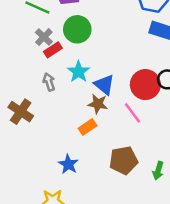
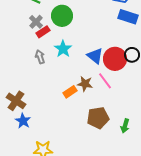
blue triangle: (104, 85) -> (95, 56), moved
brown star: (98, 104) -> (85, 84), moved
brown cross: (21, 112) -> (16, 101), moved
blue star: (68, 164) -> (23, 121), moved

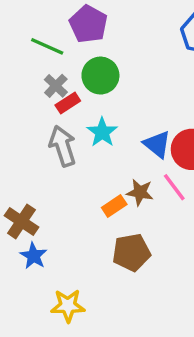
gray arrow: (40, 57) -> (63, 146), size x1.6
brown pentagon: (98, 118) -> (131, 252), moved

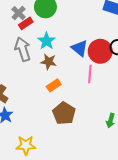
pink line: (174, 187) -> (90, 74), turned 42
brown star: (140, 192) -> (49, 62), moved
brown pentagon: (131, 252) -> (64, 113), turned -30

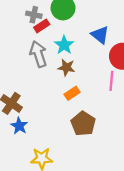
gray cross: (19, 13) -> (34, 15), turned -32
blue triangle: (80, 48) -> (100, 35), moved

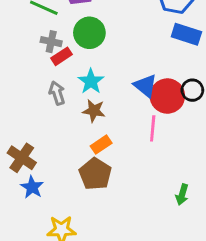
blue triangle: (100, 35) -> (145, 86), moved
gray arrow: (38, 54) -> (57, 93), size x0.7
brown pentagon: (83, 124) -> (95, 174), moved

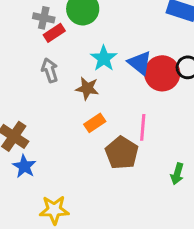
cyan star: (91, 81) -> (104, 58), moved
pink line: (153, 128) -> (143, 127), moved
brown pentagon: (95, 174) -> (122, 153), moved

